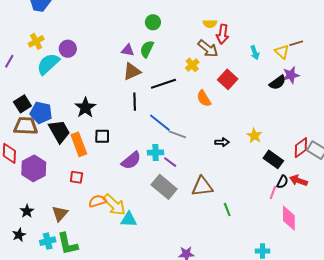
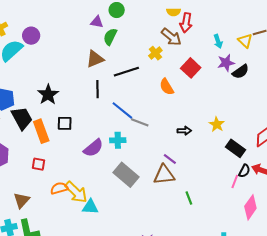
purple triangle: (128, 50) -> (97, 22), moved
purple star: (291, 75) -> (226, 63), moved
purple line: (170, 162) -> (170, 159), moved
pink diamond: (289, 218) -> (250, 207), turned 35

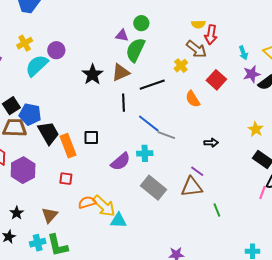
green semicircle: (110, 37) -> (135, 50), size x1.4
black star: (48, 95) -> (93, 74), moved
yellow star: (217, 124) -> (256, 129), moved

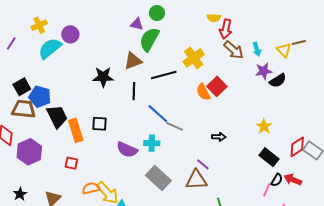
brown arrow: (196, 49) -> (234, 50), moved
yellow cross: (181, 66) -> (194, 58), size x1.5
black star: (93, 74) -> (103, 77), moved, turned 30
red square: (216, 80) -> (217, 86), moved
purple semicircle: (120, 162) -> (127, 150), turned 60

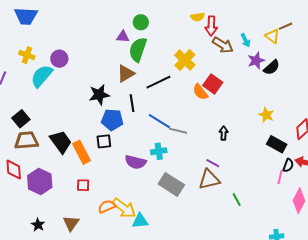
yellow cross: (39, 25) -> (27, 55), turned -35
blue pentagon: (40, 97) -> (112, 120), moved
black arrow: (219, 137) -> (224, 133), turned -80

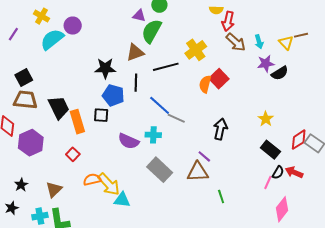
orange semicircle: (200, 92) -> (205, 84), turned 42
black arrow: (224, 133) -> (220, 129), size x1.5
red square: (83, 185) -> (73, 154), turned 32

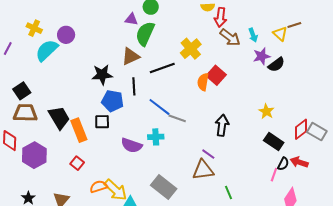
gray rectangle: (160, 170) -> (164, 187), moved

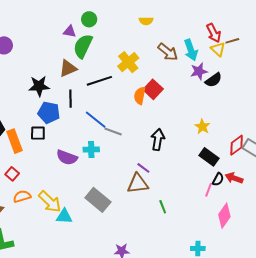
red arrow: (220, 17) -> (214, 33), moved, turned -36
cyan arrow: (253, 35) -> (191, 50), size x1.5
orange semicircle: (99, 187) -> (22, 196), moved

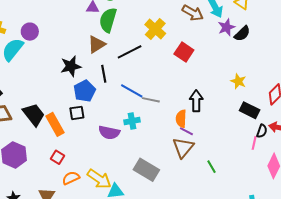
orange semicircle: (140, 96) -> (181, 119), moved
blue pentagon: (49, 113) -> (85, 91), turned -30
brown triangle: (138, 184) -> (183, 148), turned -35

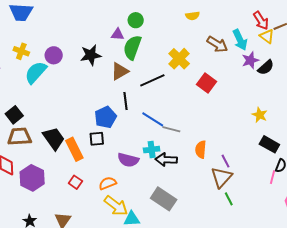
black star: (71, 66) -> (91, 55), moved
black arrow: (196, 101) -> (166, 160), moved, turned -90
purple line: (186, 131) -> (225, 161), moved, turned 32
brown triangle: (183, 148) -> (221, 177), moved
orange semicircle: (71, 178) -> (108, 183), moved

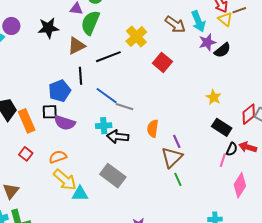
purple semicircle: (128, 160) -> (65, 123), moved

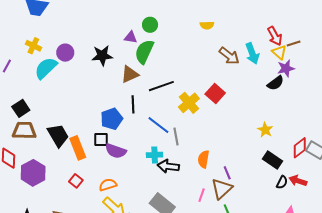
yellow cross: (136, 37) -> (189, 103), moved
purple star: (207, 42) -> (286, 68), moved
gray line: (125, 107) -> (176, 136), turned 60
pink line: (223, 160) -> (202, 195), moved

